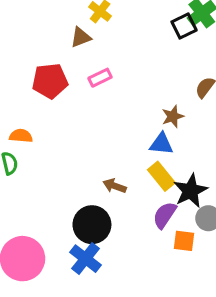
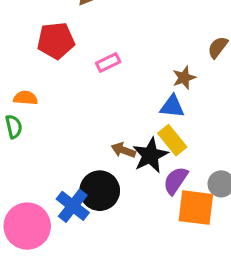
pink rectangle: (100, 78) -> (108, 63), moved
black star: (190, 191) -> (150, 155), moved
orange square: (184, 241) -> (196, 208), size x1.6
blue cross: (85, 259) -> (73, 206), moved

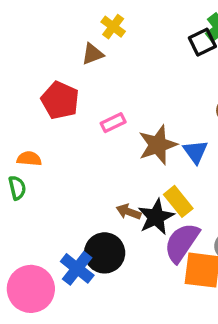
red pentagon: (56, 41) -> (60, 100), turned 30
brown star: (184, 78) -> (158, 145), moved, size x1.6
blue triangle: (172, 106) -> (195, 152), moved, turned 48
purple semicircle: (176, 181) -> (182, 243), size x1.4

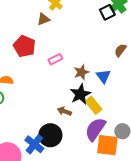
brown star: (158, 145) -> (81, 72), size x0.7
black star: (156, 217) -> (80, 94), moved

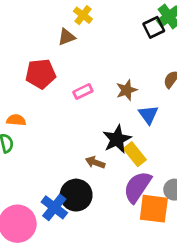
red pentagon: (24, 46) -> (41, 74), turned -30
brown star: (81, 72) -> (127, 90), moved

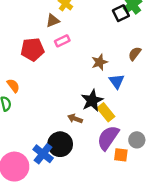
pink rectangle: (83, 91) -> (62, 41), moved
orange semicircle: (16, 120) -> (13, 86), turned 48
orange square: (154, 209) -> (121, 155), size x0.6

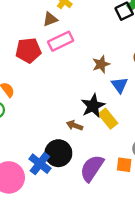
pink rectangle: (62, 41) -> (61, 41), size x1.5
purple semicircle: (108, 138) -> (92, 168), moved

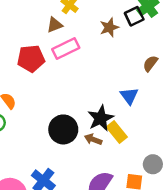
brown star: (101, 64) -> (109, 27), moved
brown arrow: (75, 125) -> (93, 139), moved
black circle: (58, 153) -> (63, 129), moved

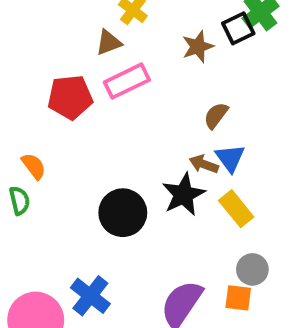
brown semicircle: (150, 64) -> (216, 115), moved
yellow rectangle: (117, 132) -> (236, 209), moved
brown arrow: (93, 139) -> (204, 164), moved
gray circle: (153, 164) -> (252, 269), moved

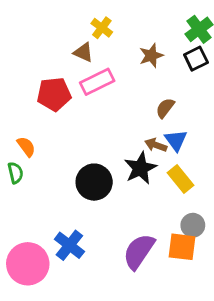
black square: (238, 28) -> (196, 59), moved
brown triangle: (109, 43) -> (83, 52), turned 45
orange square: (238, 298) -> (182, 247), size x1.4

